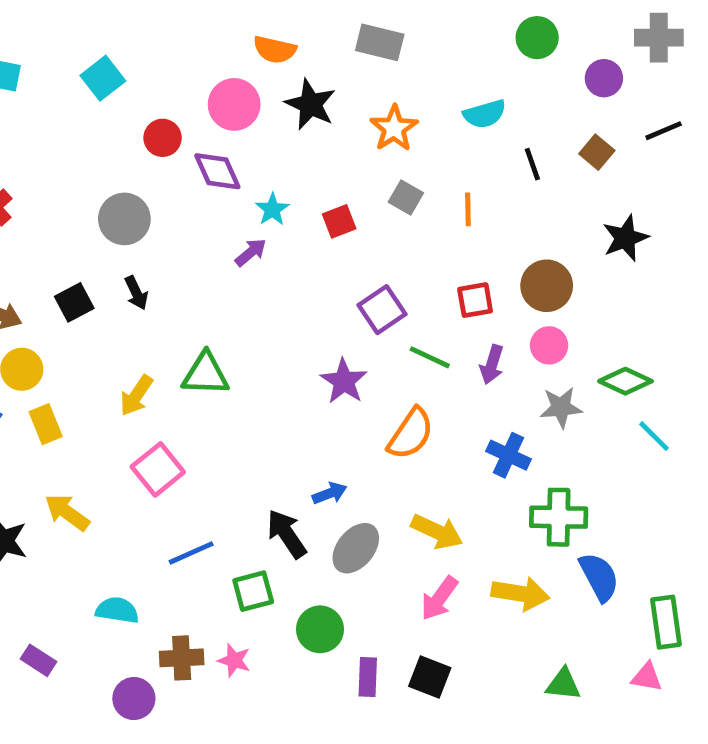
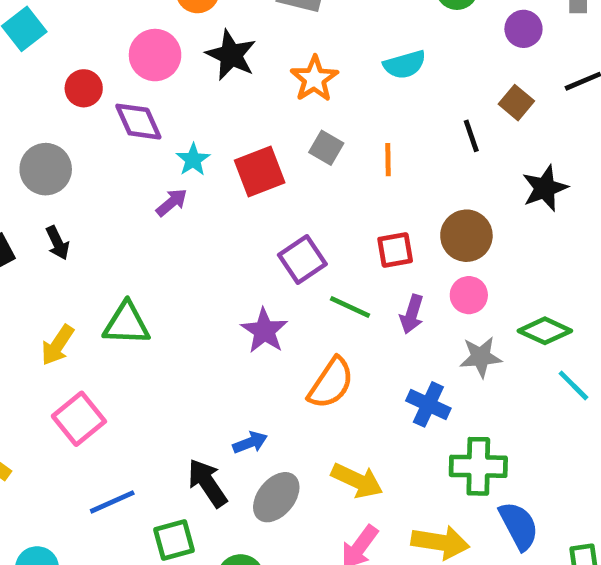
black line: (532, 164) -> (471, 136), moved
red square: (339, 221) -> (260, 172), size x1.5

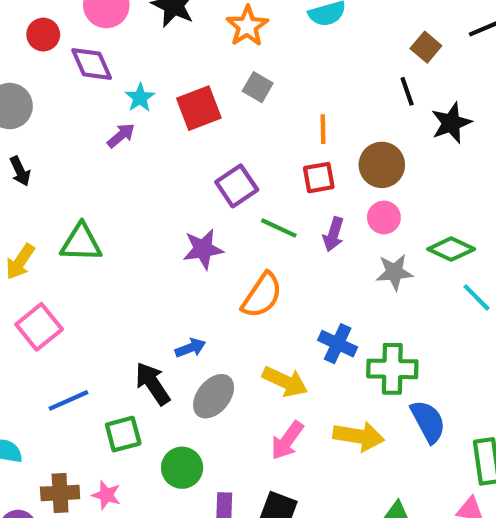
black line: (471, 136) -> (407, 91), moved
orange line: (388, 160) -> (323, 129), moved
purple star: (264, 331) -> (203, 249), turned 30
blue cross: (428, 404) -> (338, 344), moved

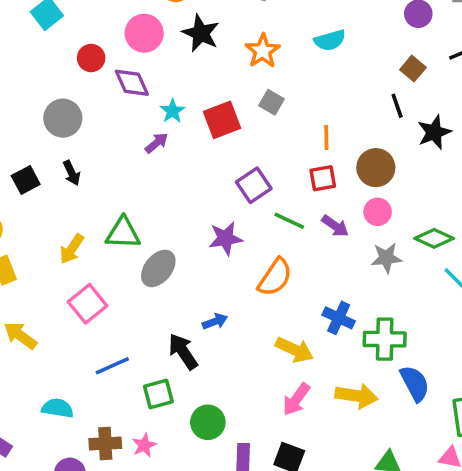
purple arrow: (333, 234) -> (335, 226), turned -72
gray ellipse: (214, 396) -> (158, 268), moved
pink star: (106, 495) -> (144, 445), turned 30

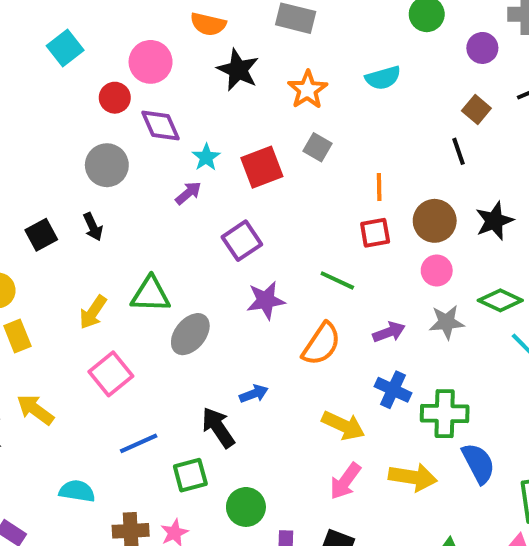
pink circle: (144, 33) -> (151, 62), moved
gray circle: (63, 118) -> (107, 165), moved
black star: (434, 132) -> (494, 221), moved
purple square: (254, 185) -> (242, 241), moved
purple arrow: (335, 226) -> (389, 332), moved, turned -56

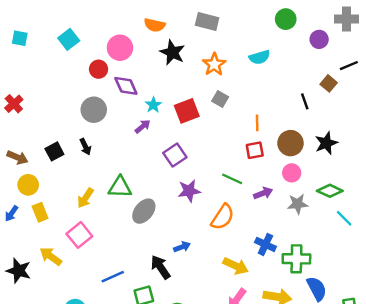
brown square: (476, 110) -> (329, 83), moved
purple arrow: (389, 332) -> (263, 193), moved
pink square: (111, 374) -> (79, 235), moved

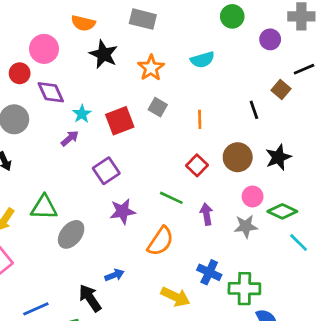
orange line: (257, 123) -> (200, 119), moved
red square: (255, 150) -> (197, 165), turned -36
pink circle: (292, 173) -> (253, 196), moved
purple arrow: (263, 193) -> (207, 214), turned -78

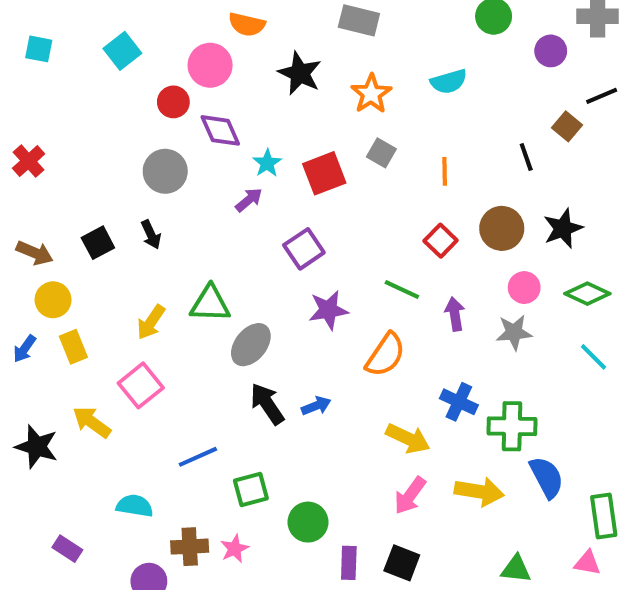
orange semicircle: (83, 23) -> (247, 24), moved
green diamond: (282, 211) -> (587, 294), moved
black arrow: (90, 298) -> (267, 404), moved

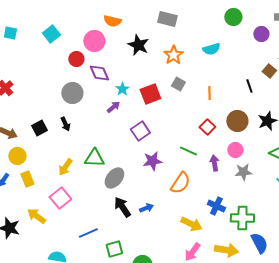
pink circle: (524, 288) -> (235, 150), moved

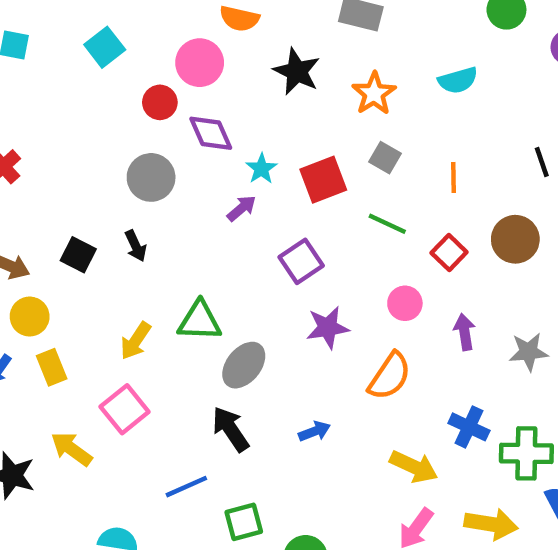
black square: (39, 128) -> (78, 255), turned -35
pink circle: (235, 150) -> (405, 303), moved
green line: (188, 151) -> (387, 224), moved
black arrow: (122, 207) -> (231, 429), moved

